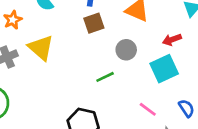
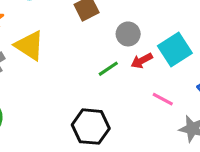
red arrow: (172, 40) -> (142, 61), moved

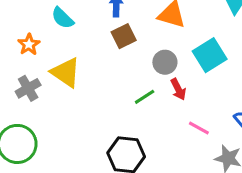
cyan square: (175, 49) -> (210, 55), moved
red arrow: (142, 61) -> (178, 89), turned -90

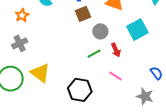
gray circle: (165, 62) -> (100, 31), moved
yellow triangle: (66, 72) -> (40, 73), moved
pink line: (199, 128) -> (115, 76), moved

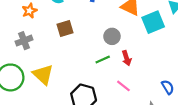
brown square: (83, 14) -> (65, 29), moved
cyan square: (137, 30) -> (153, 22), moved

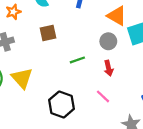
gray circle: (112, 36) -> (108, 41), moved
green line: (103, 59) -> (77, 60), moved

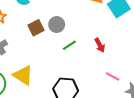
gray circle: (108, 41) -> (57, 25), moved
pink line: (103, 96) -> (113, 76), moved

